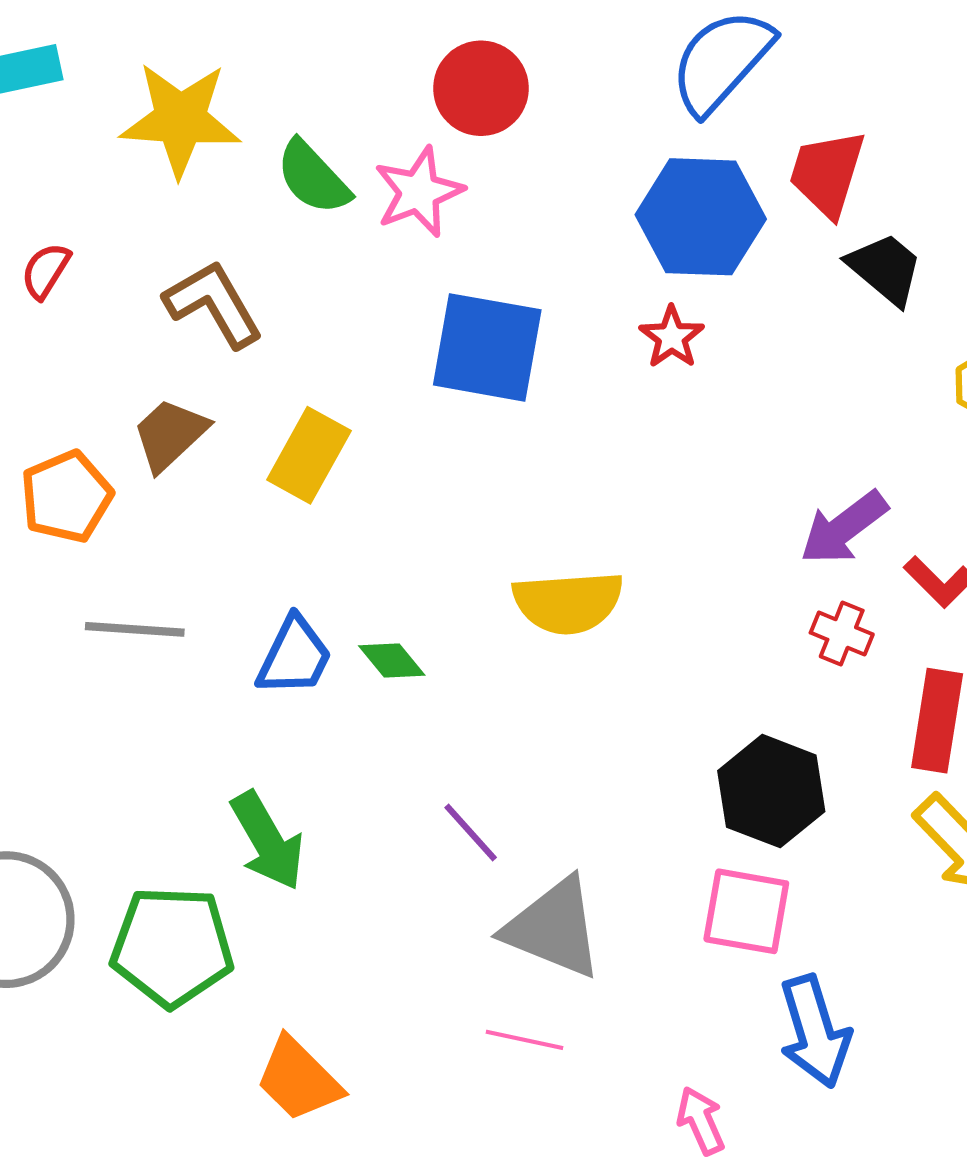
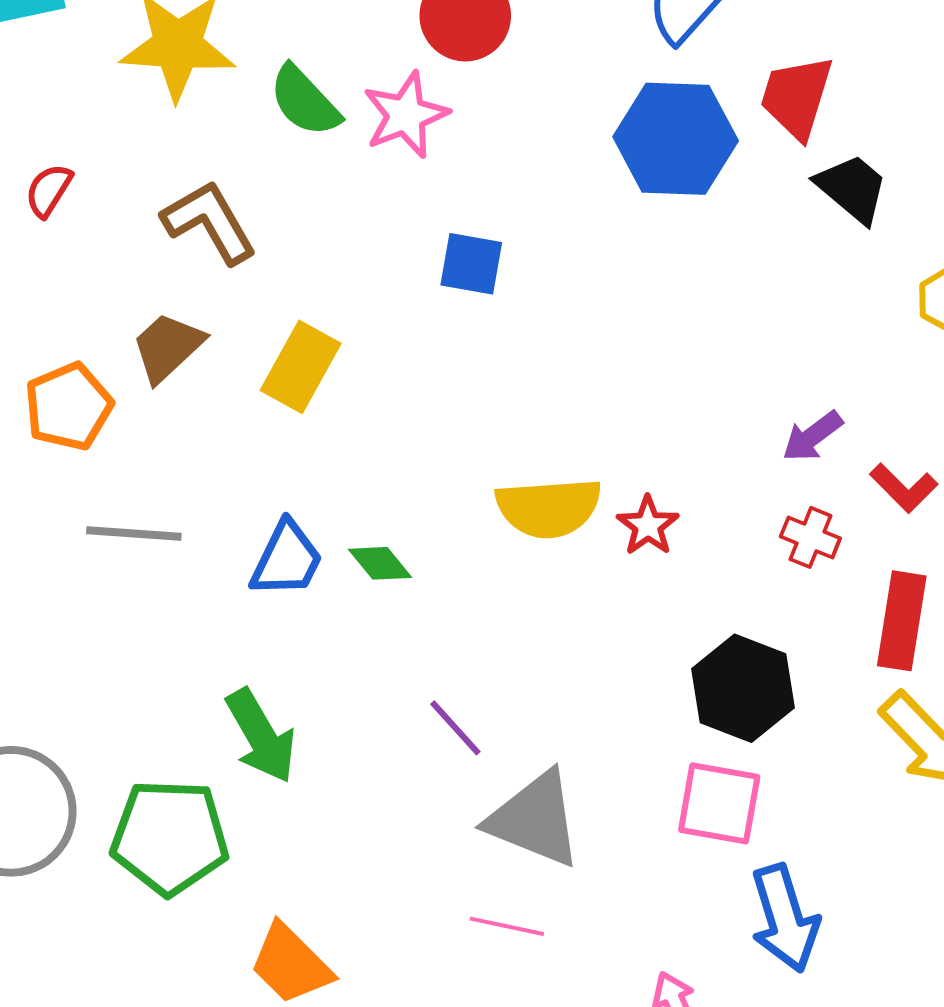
red star: (672, 337) -> (648, 526), moved
blue square: (487, 347) -> (471, 264), size x0.6
purple arrow: (844, 528) -> (812, 436), size x0.7

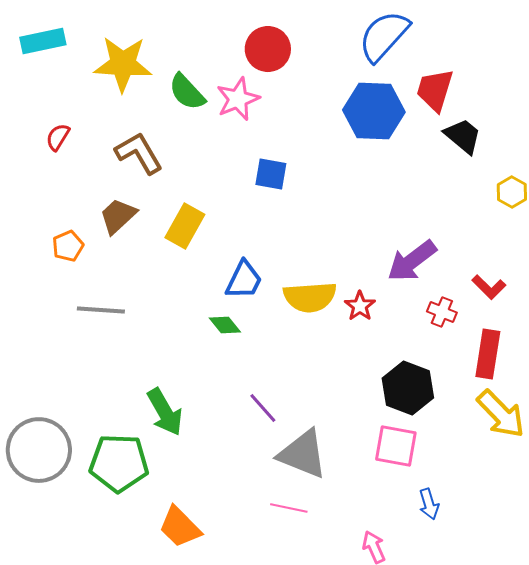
orange pentagon: (68, 407) -> (68, 246), size x0.7
purple arrow: (812, 436) -> (412, 261), moved, size x1.6
blue trapezoid: (287, 559) -> (244, 280), moved
blue arrow: (785, 918) -> (429, 504), size x0.6

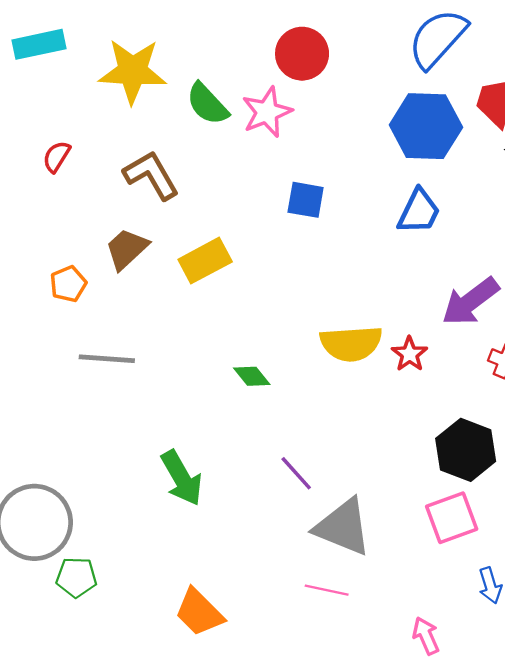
yellow rectangle: (185, 226) -> (205, 261), turned 33
blue trapezoid: (244, 280) -> (419, 211), moved
pink square: (396, 446) -> (452, 518), turned -30
green pentagon: (119, 463) -> (76, 577), moved, size x0.6

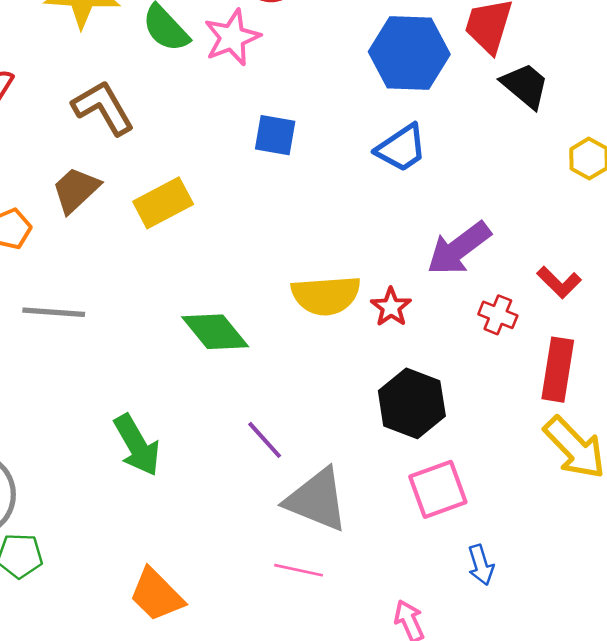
blue trapezoid: (419, 211) -> (401, 148), turned 30
green diamond: (252, 376) -> (215, 332), size x1.6
black hexagon: (466, 450) -> (412, 403), moved

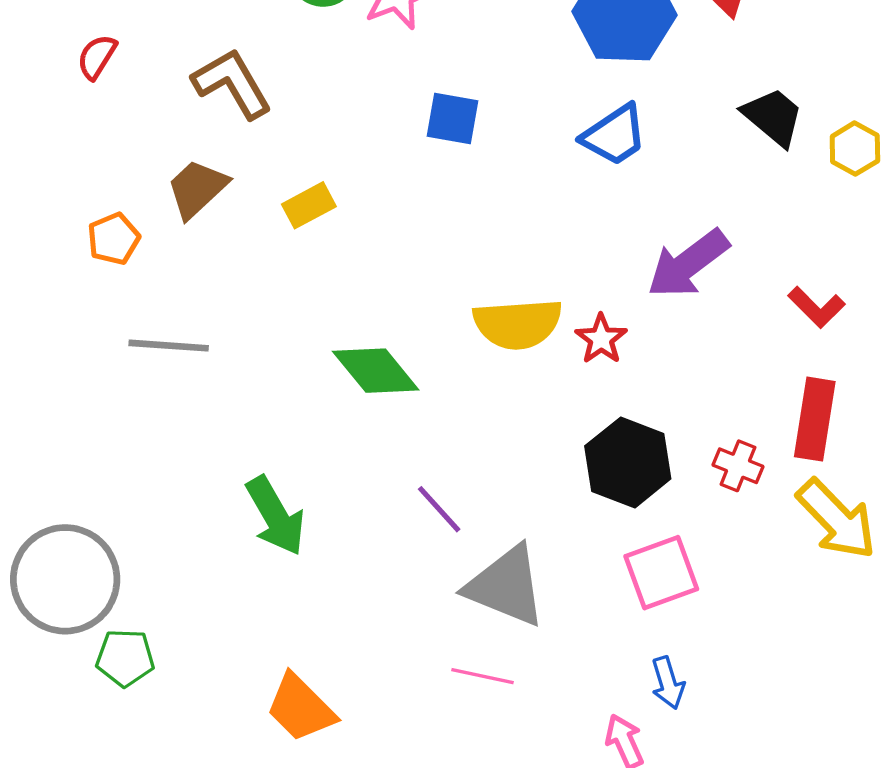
black trapezoid: (525, 86) -> (773, 117), moved
yellow rectangle: (163, 203) -> (309, 205), size x0.7
red cross: (498, 315) -> (738, 466), moved
blue arrow: (481, 565) -> (668, 683), moved

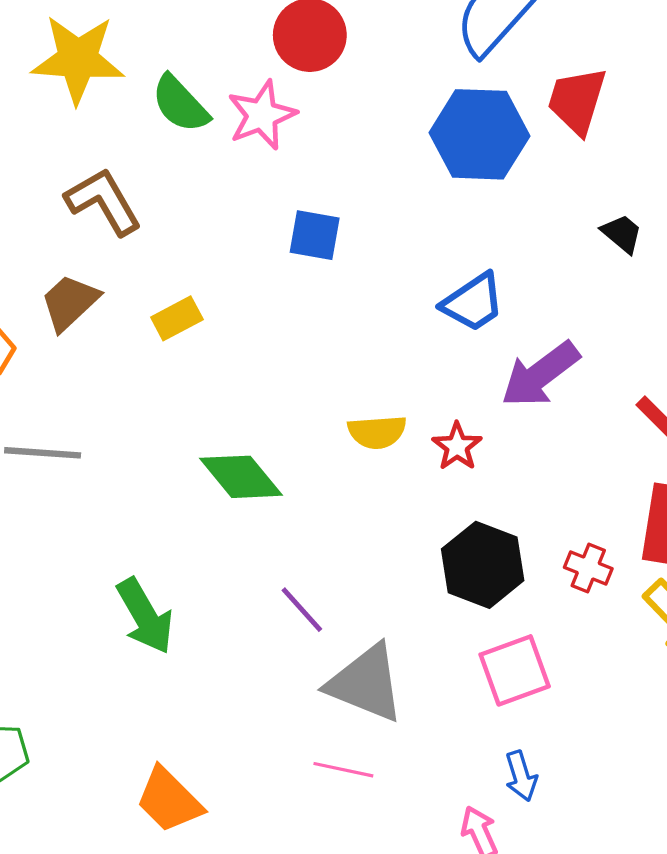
black trapezoid: (773, 117) -> (622, 234), size x0.7
blue trapezoid: (614, 135) -> (473, 302), moved
yellow semicircle: (518, 324) -> (377, 432), size x0.7

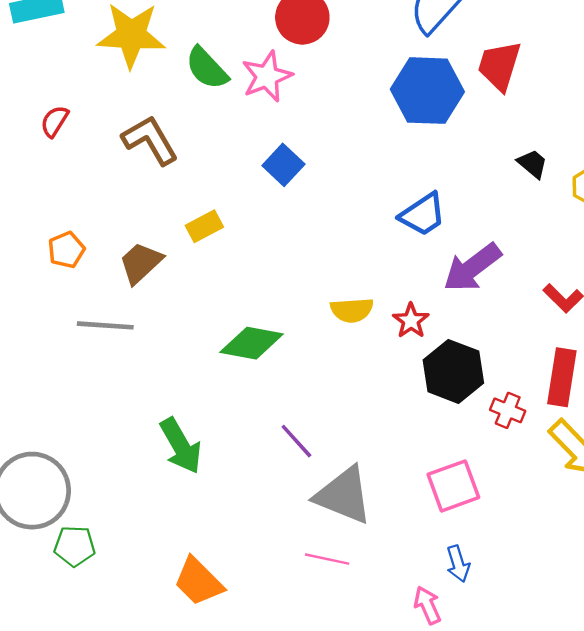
blue square: (315, 235) -> (283, 165), moved, turned 33
brown trapezoid: (70, 302) -> (141, 263), moved
green diamond: (241, 477) -> (252, 343), turned -40
black hexagon: (483, 565) -> (453, 371), moved

